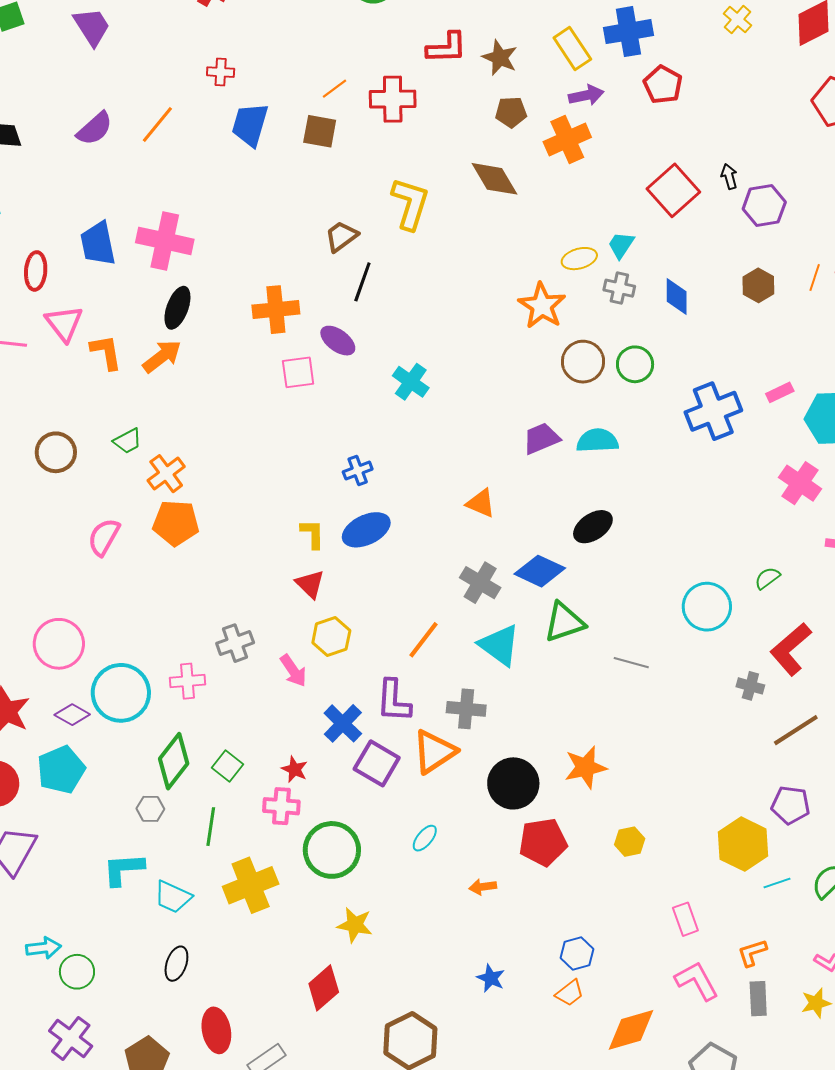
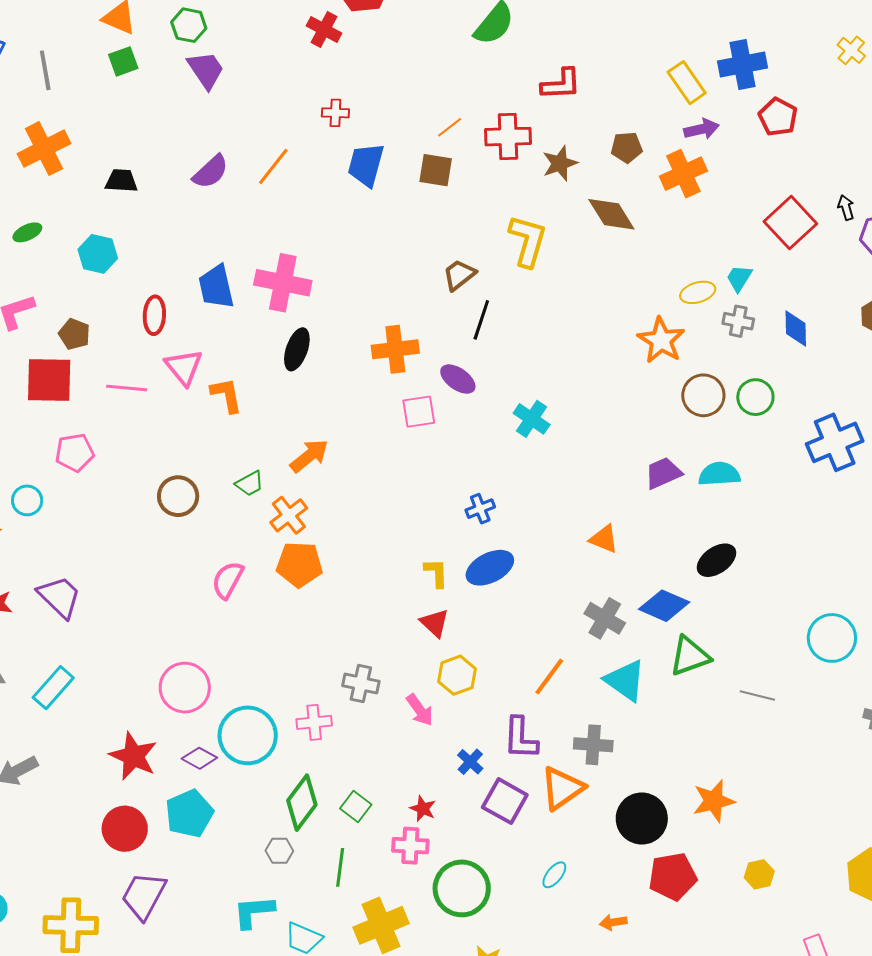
brown star: (500, 58) -> (560, 163), moved, turned 30
orange arrow: (162, 356) -> (309, 456), moved
gray cross: (235, 643) -> (361, 683), turned 33
blue cross: (343, 723) -> (470, 762), size x0.7

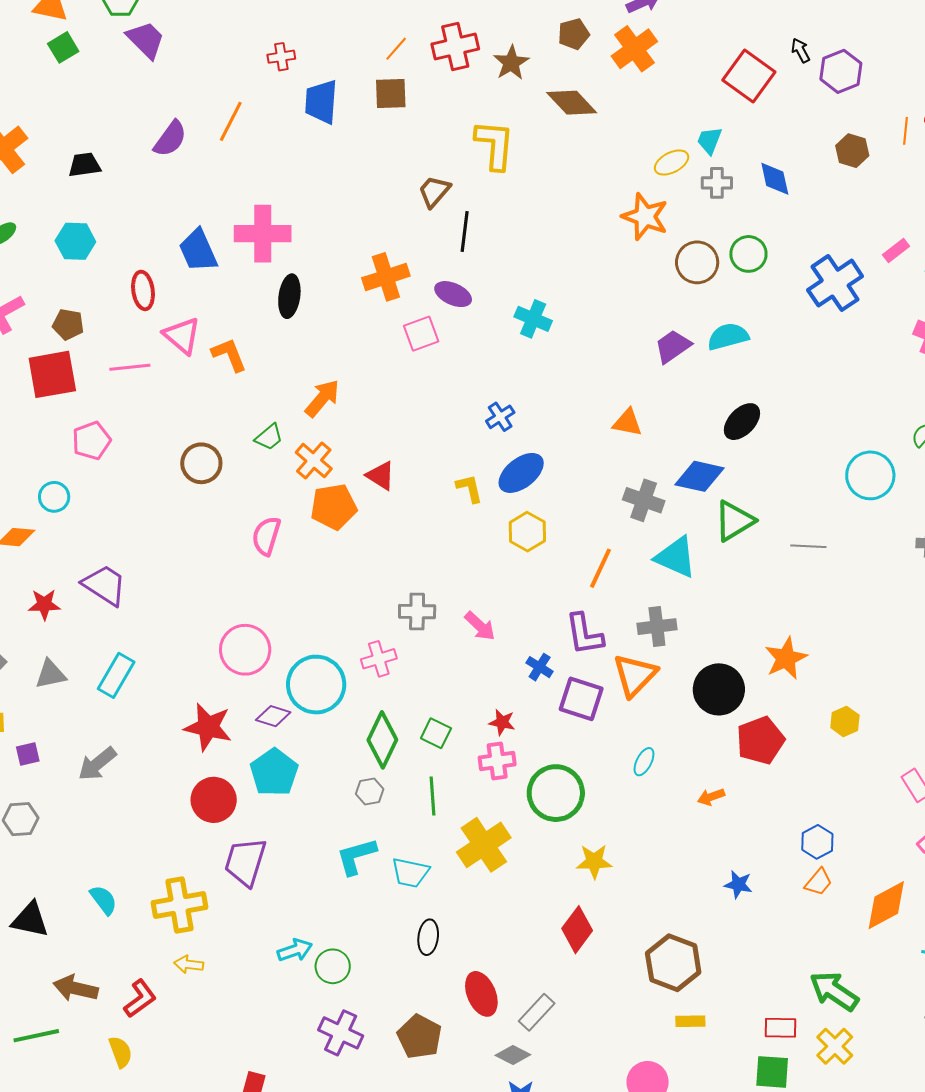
red triangle: (435, 623) -> (381, 476), moved
yellow hexagon: (457, 675) -> (527, 532), moved

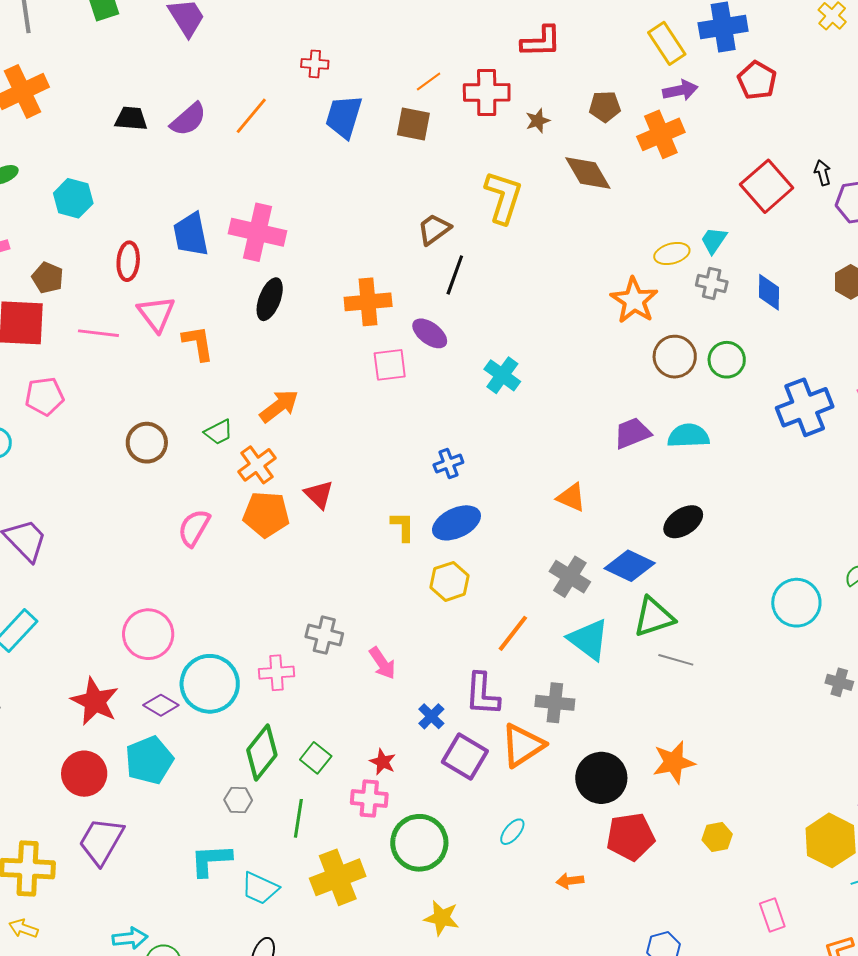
brown star: (511, 63) -> (538, 121), size x0.7
black trapezoid: (85, 165) -> (131, 119), moved
gray line: (808, 546) -> (676, 660), moved

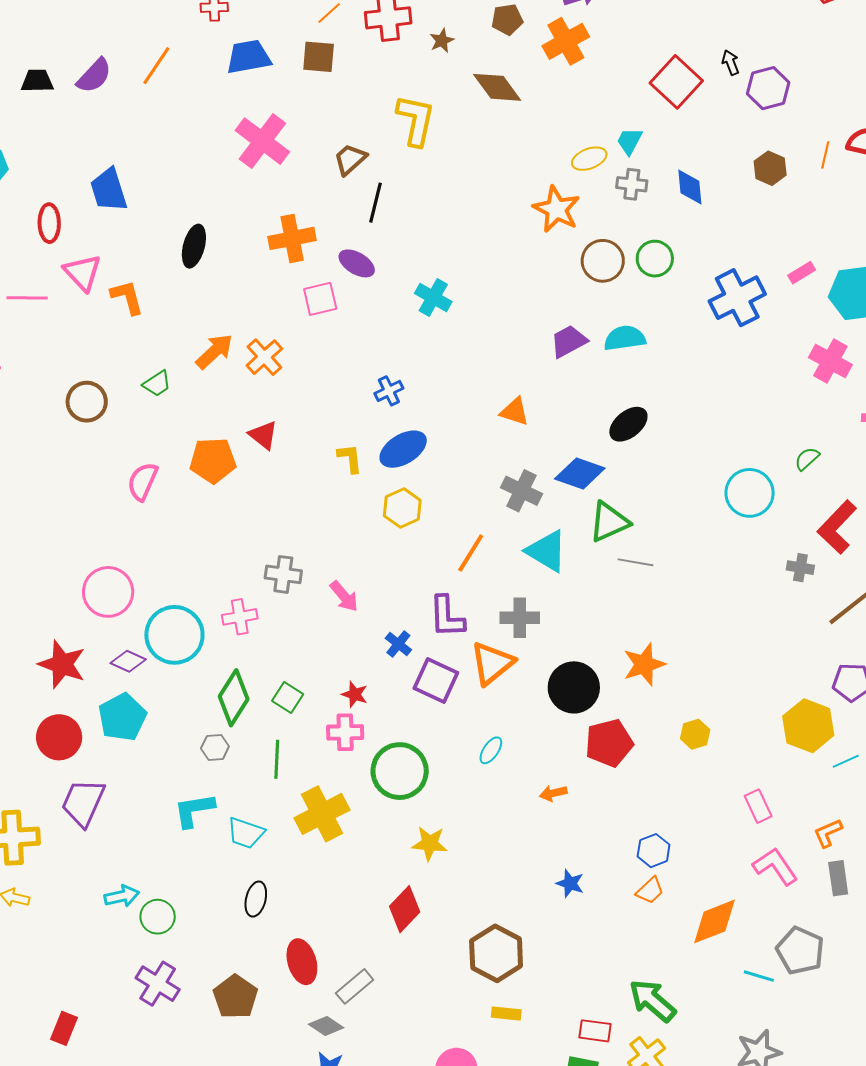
blue trapezoid: (344, 117) -> (249, 57), turned 69
pink cross: (257, 232) -> (262, 141), moved, turned 30
orange cross: (257, 465) -> (264, 357), moved

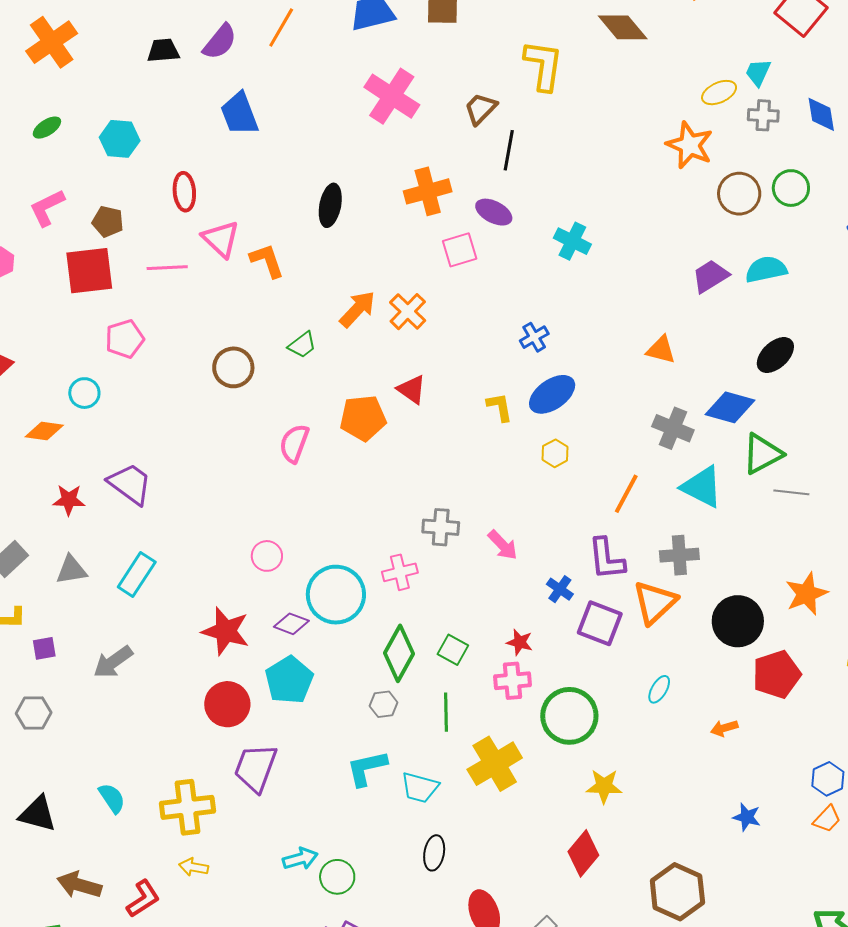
blue trapezoid: (109, 190) -> (239, 114), moved
yellow hexagon: (402, 508) -> (555, 453), size x0.7
pink circle: (108, 592) -> (267, 556), size x0.6

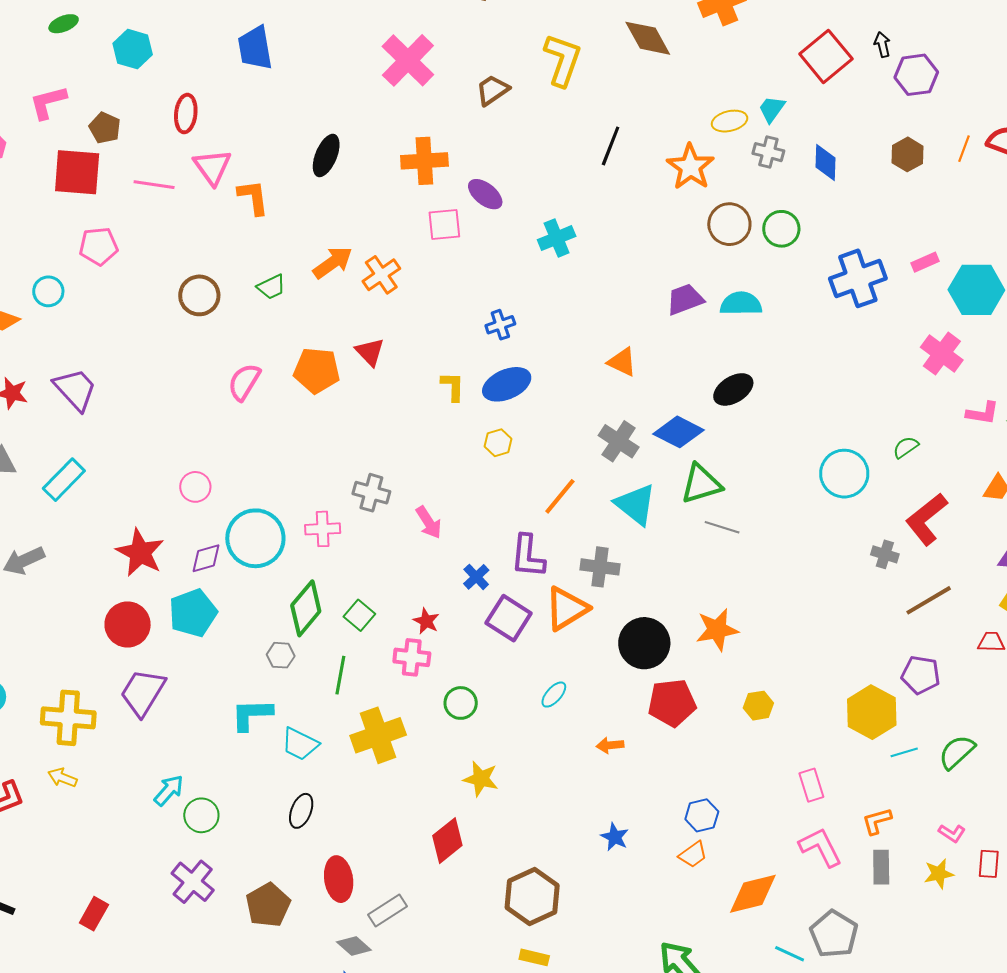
black line: (509, 150) -> (611, 146), moved
cyan cross: (572, 241) -> (557, 238), turned 30
purple diamond: (291, 624) -> (206, 558), turned -48
green circle: (569, 716) -> (461, 703), size x0.6
cyan arrow: (300, 859) -> (169, 790), turned -44

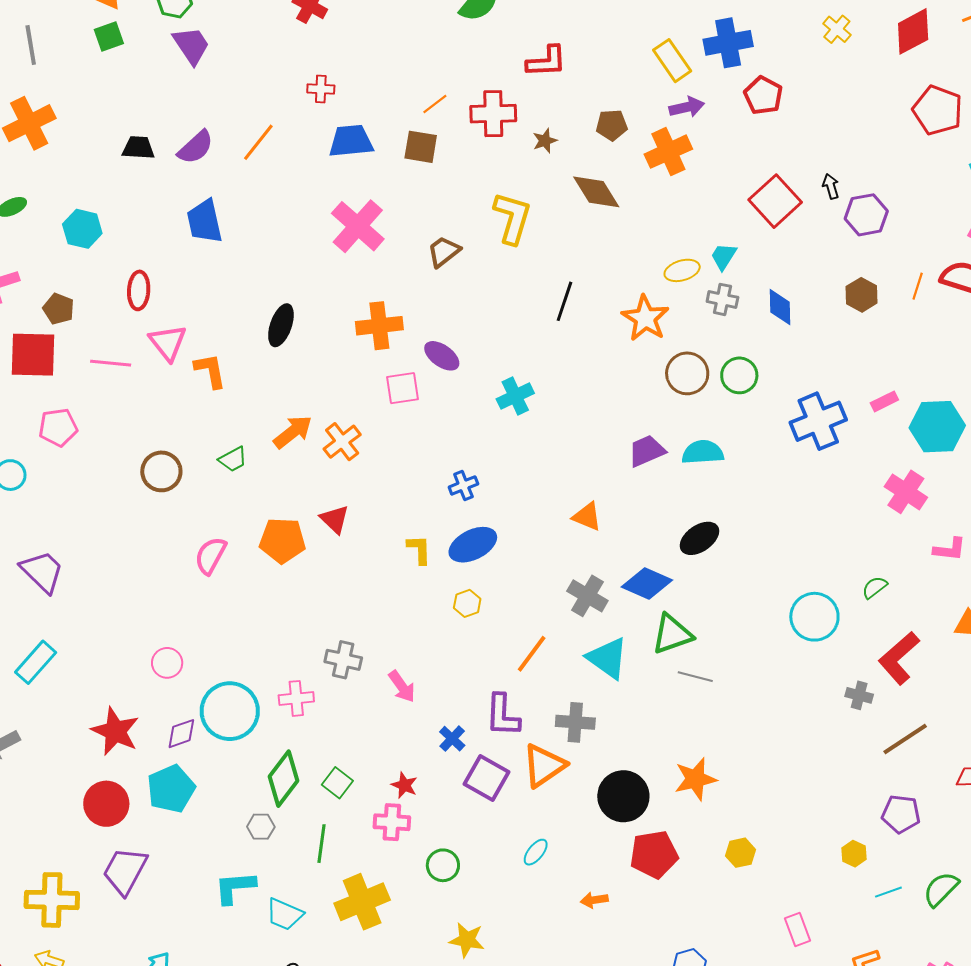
yellow hexagon: (872, 712) -> (854, 854), size x0.5

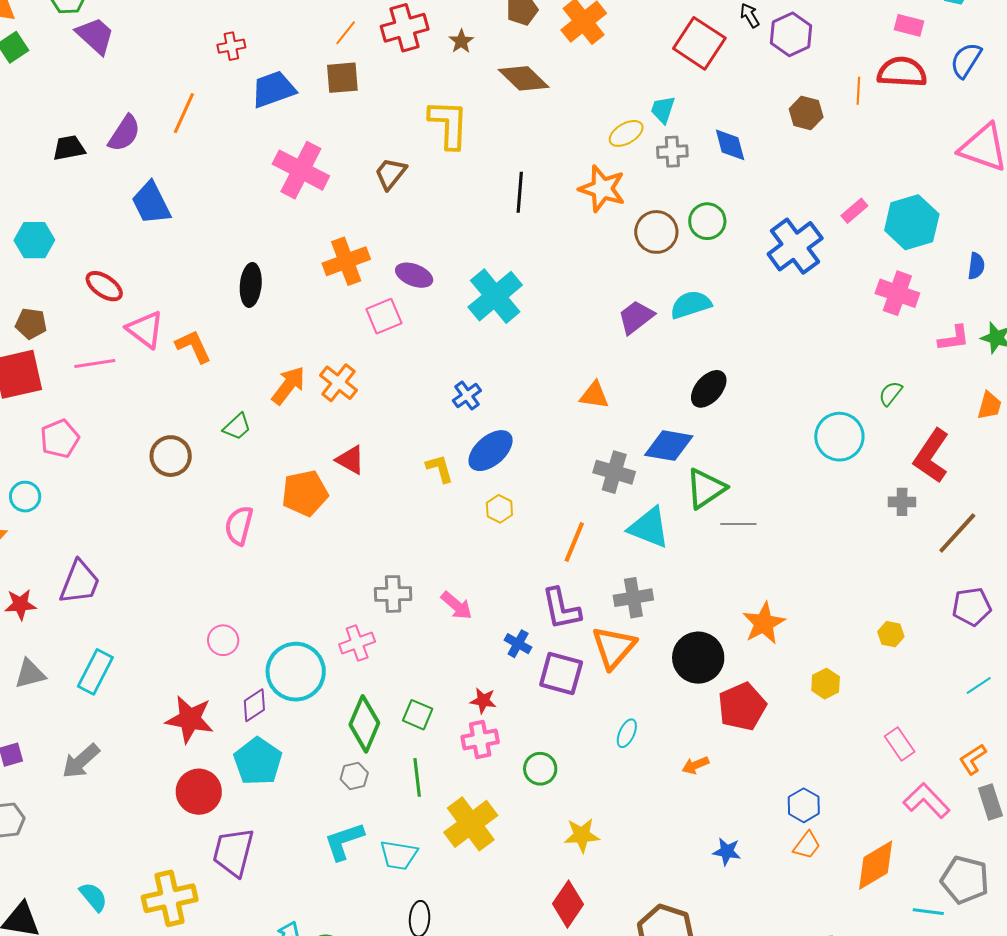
red ellipse: (139, 290) -> (104, 286), turned -45
cyan cross: (515, 396) -> (495, 296), size x1.5
purple trapezoid: (42, 572) -> (80, 582), turned 81
yellow hexagon: (854, 854) -> (891, 634), moved

